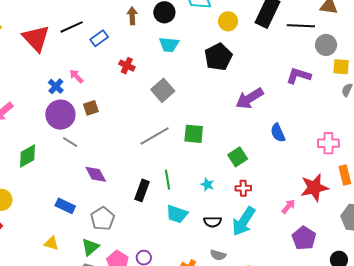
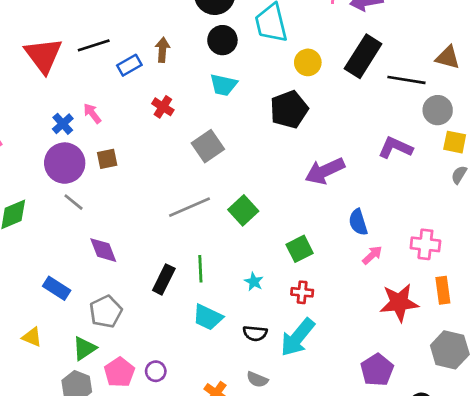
brown arrow: (132, 16) -> (162, 50), moved
green square: (194, 134) -> (243, 210), turned 35
pink arrow: (288, 206) -> (372, 255), moved

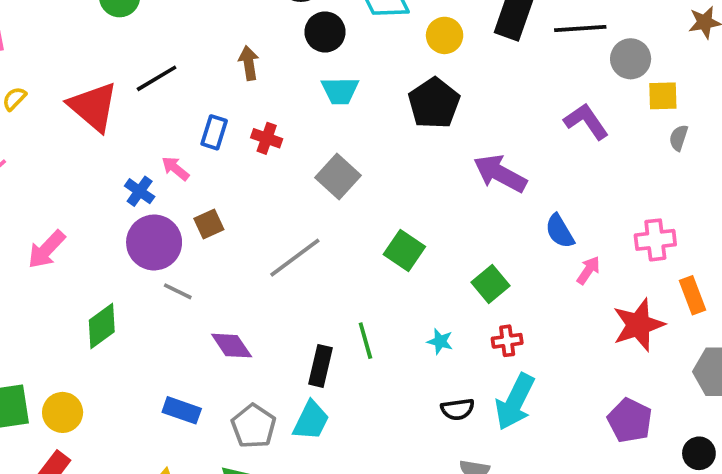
blue rectangle: (129, 65) -> (214, 132), moved, turned -30
purple L-shape: (395, 148) -> (586, 121), turned 44
purple arrow: (325, 171) -> (500, 174), turned 66
gray line: (190, 207) -> (295, 258), moved
cyan trapezoid: (208, 317) -> (311, 421), moved, turned -76

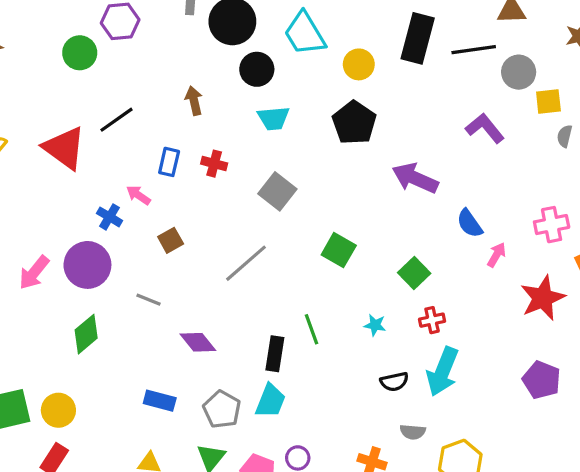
purple circle: (154, 242) -> (87, 265), moved

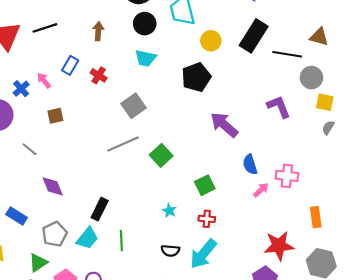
pink cross: (552, 225) -> (287, 176), moved
gray line: (246, 263) -> (123, 144), moved
red star: (543, 298) -> (279, 246), moved
green line: (311, 329) -> (121, 241), moved

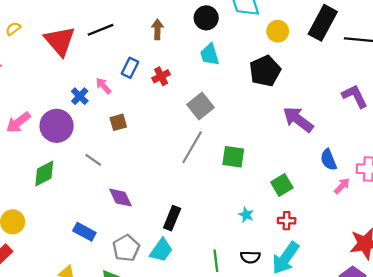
cyan trapezoid: (146, 58) -> (210, 55), turned 65
red cross: (99, 75) -> (161, 76), turned 35
gray line: (123, 144) -> (192, 147), turned -32
green square: (161, 155) -> (233, 157), turned -35
green line: (121, 241) -> (216, 261), moved

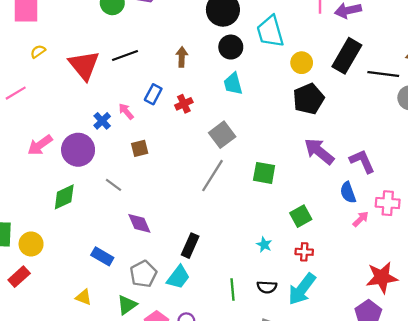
black pentagon: (265, 71) -> (309, 99), moved
purple L-shape: (355, 96) -> (362, 161), moved
green square: (233, 157) -> (264, 173), moved

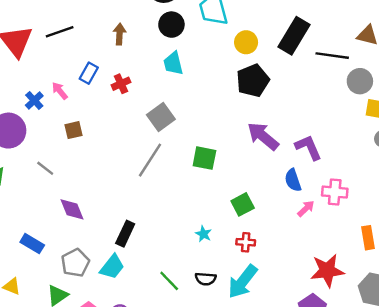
green line: (232, 290) -> (169, 281), turned -40

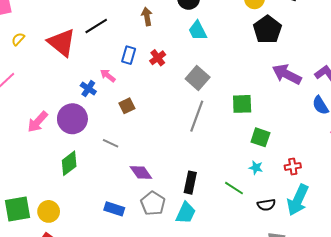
green square: (243, 204) -> (260, 137), moved, turned -30
gray pentagon: (75, 263) -> (153, 203), moved
green line: (169, 281) -> (234, 188), moved

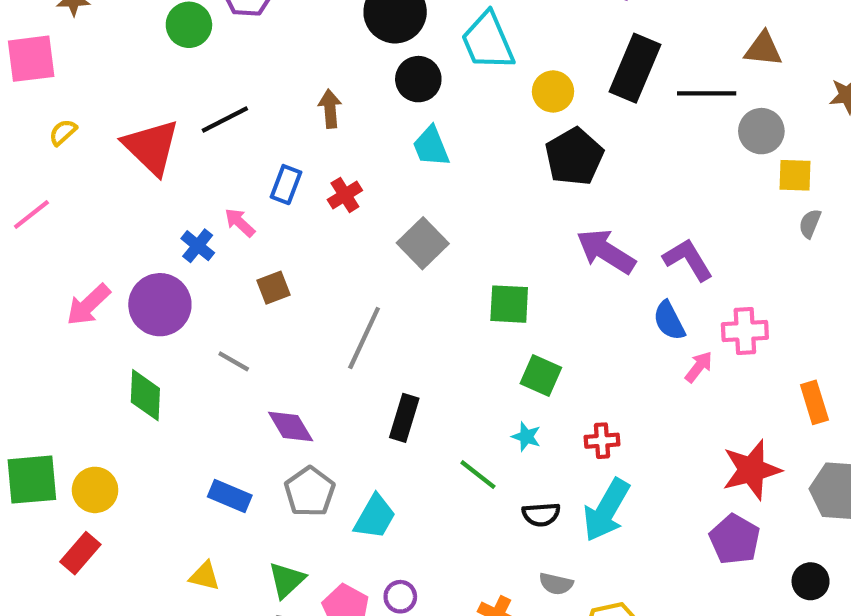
gray line: (197, 116) -> (364, 338), moved
green diamond: (69, 163) -> (145, 395), turned -55
black rectangle: (190, 183) -> (404, 418), moved

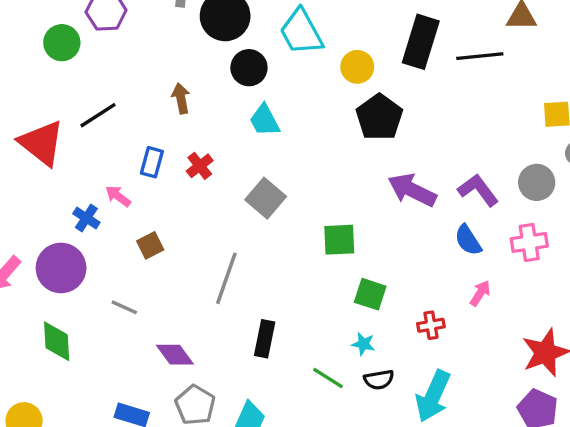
gray circle: (761, 131) -> (537, 182), moved
pink arrow: (699, 367) -> (480, 293), moved
red cross: (602, 441) -> (431, 325), moved
black semicircle: (541, 514) -> (379, 380), moved

